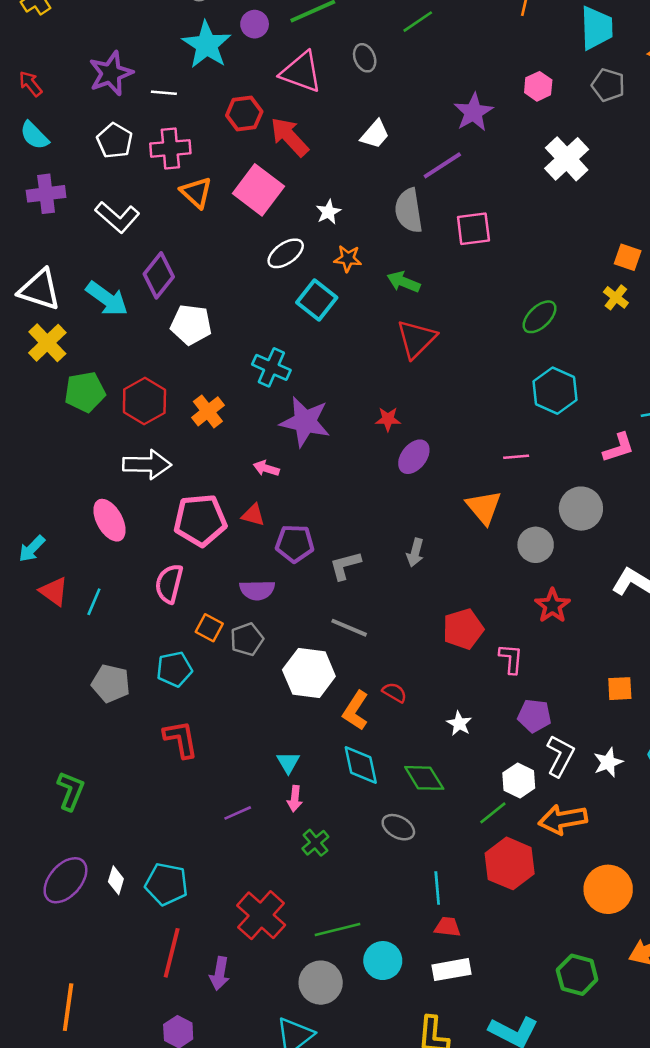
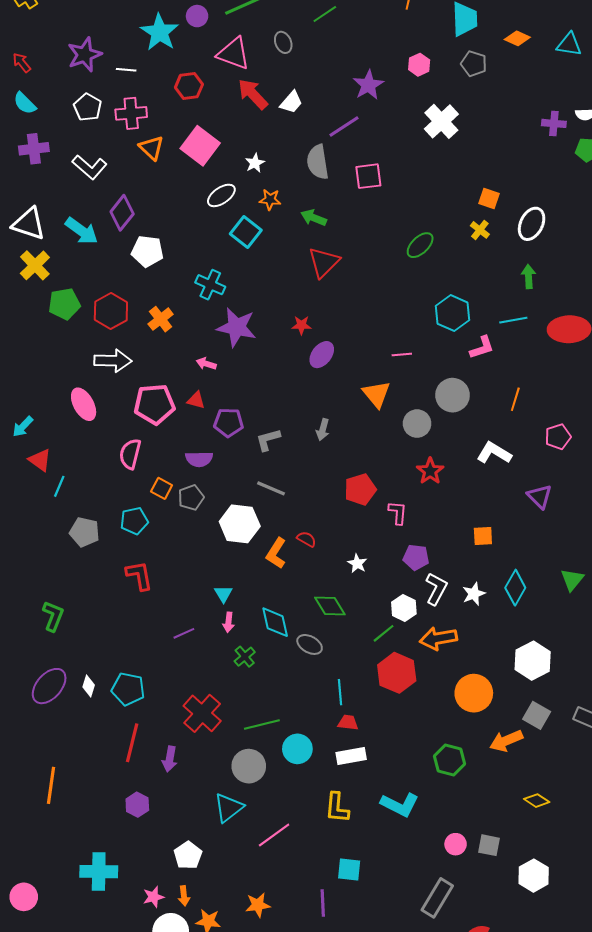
red arrow: (290, 137) -> (253, 94), moved
cyan hexagon: (555, 391) -> (452, 313), moved
cyan line: (94, 602) -> (59, 486), moved
cyan diamond: (361, 765) -> (275, 622), moved

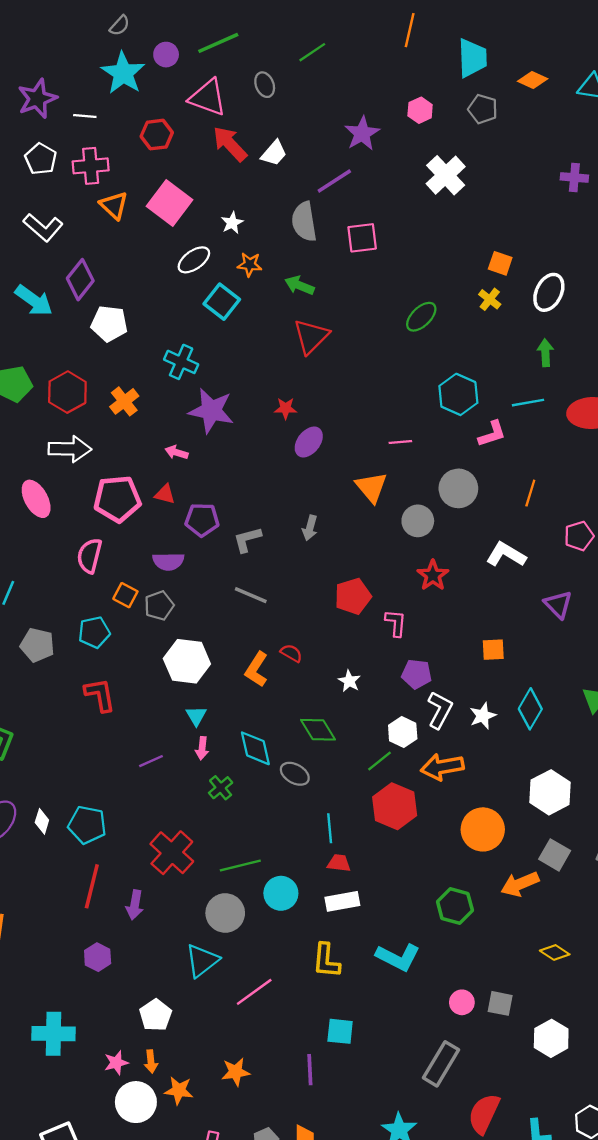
white hexagon: (240, 524) -> (187, 661), moved

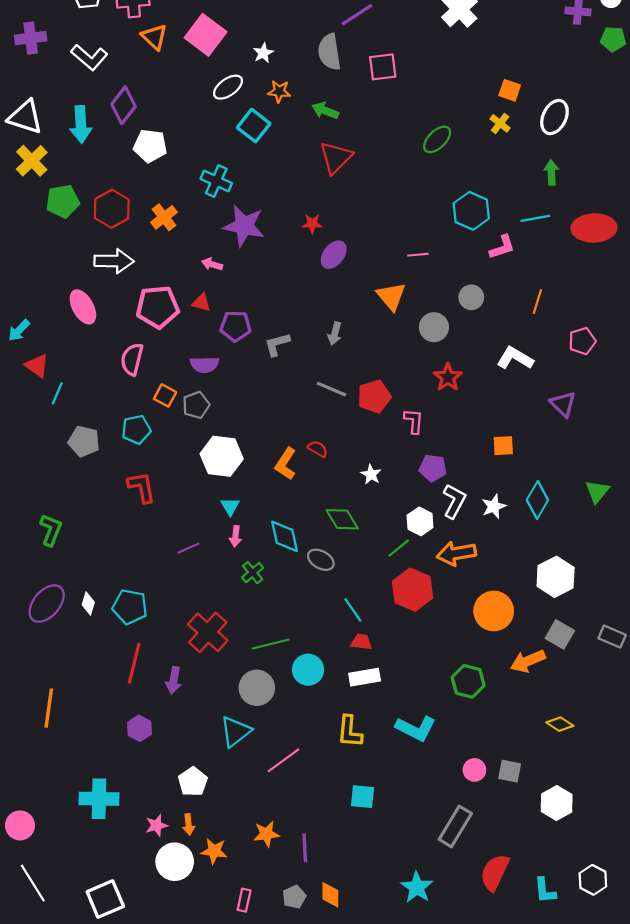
cyan arrow: (34, 300) -> (81, 124), turned 51
gray circle: (458, 488) -> (471, 297), size x0.7
gray line: (251, 595) -> (332, 389), moved
cyan line: (330, 828) -> (353, 610), turned -30
purple line: (310, 1070) -> (305, 848), moved

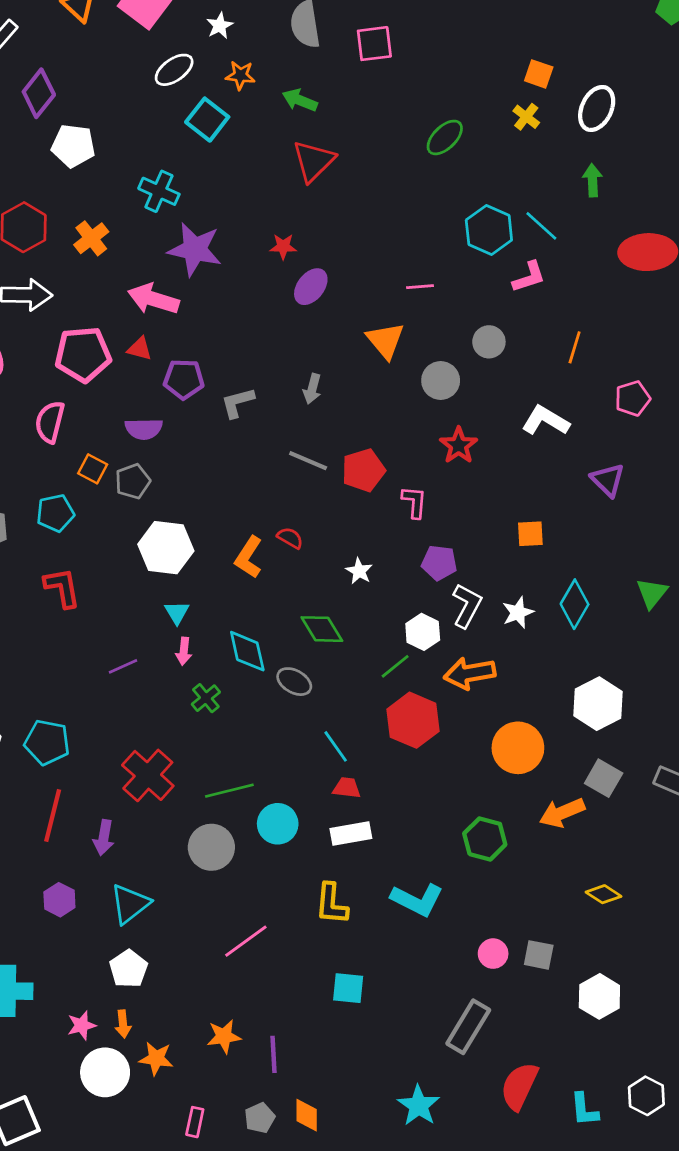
cyan line: (535, 218) -> (541, 226), moved, turned 52
pink arrow: (212, 264) -> (153, 299), size x1.8
cyan triangle: (235, 732) -> (130, 904), moved

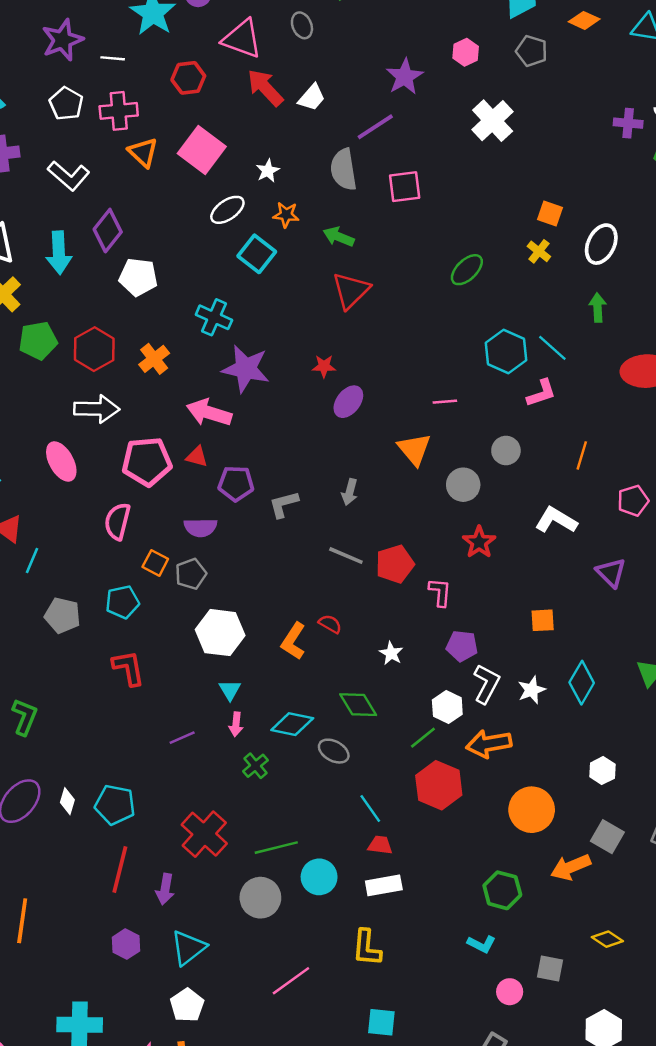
cyan diamond: (247, 651) -> (292, 724), turned -66
white hexagon: (598, 704) -> (602, 771), size x0.6
cyan L-shape: (417, 900) -> (482, 944), moved, size x0.6
gray square: (539, 955) -> (550, 969), moved

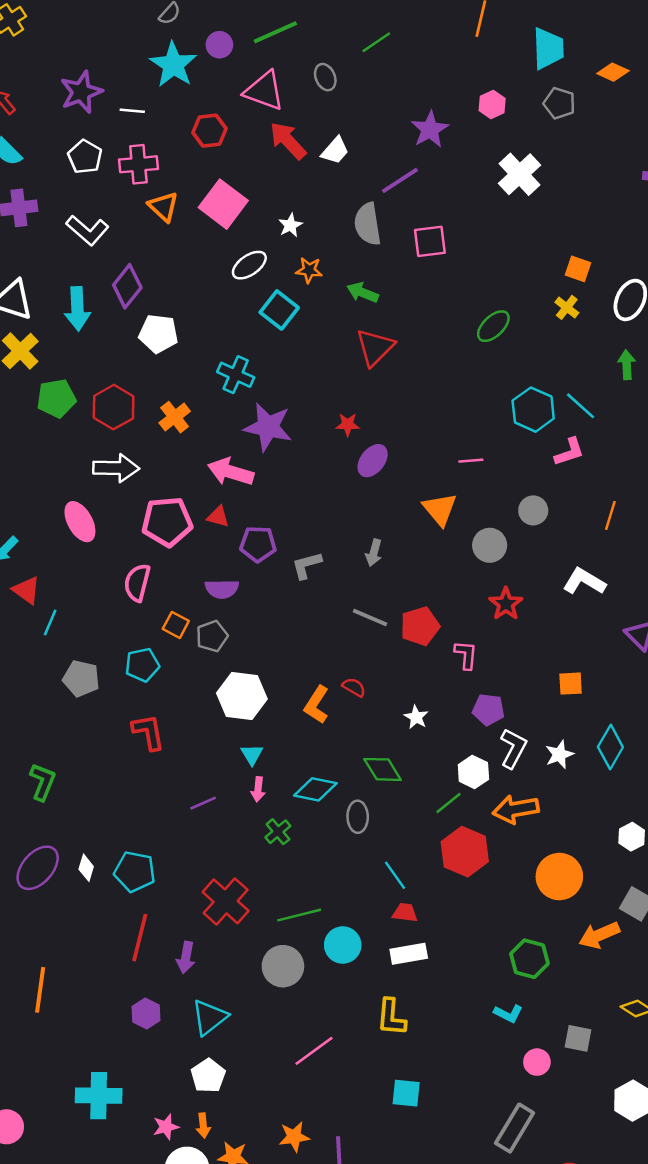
gray ellipse: (334, 751) -> (358, 817), turned 60

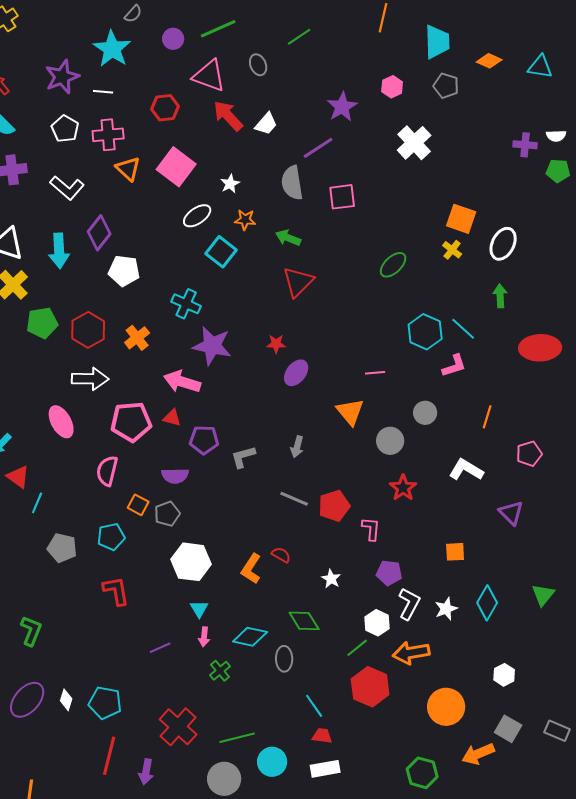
cyan star: (173, 65) -> (112, 49), moved
orange square: (578, 269) -> (461, 219), size x1.4

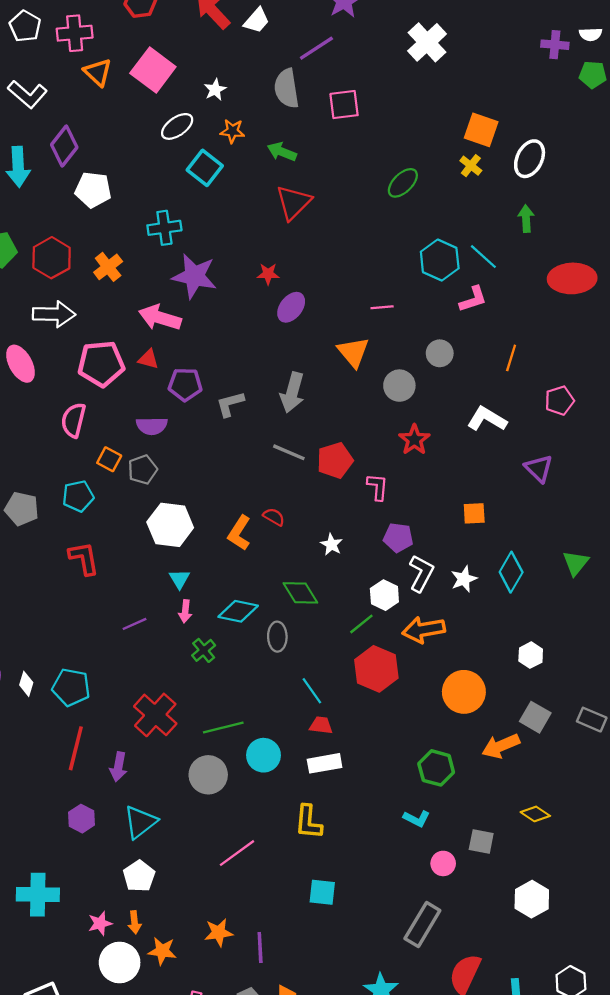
cyan cross: (186, 304) -> (164, 228), turned -32
gray arrow: (297, 447) -> (292, 392), size x1.6

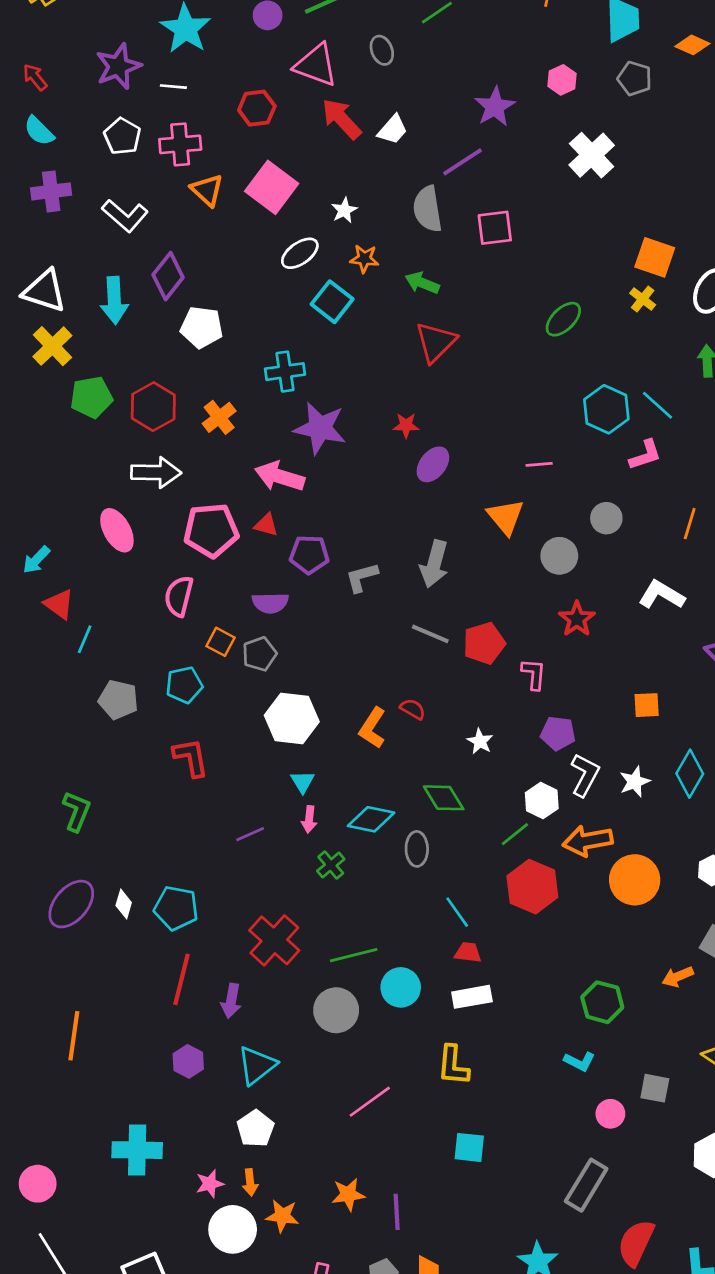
orange circle: (464, 692) -> (635, 880), moved
orange arrow: (501, 746) -> (678, 977), size x0.7

